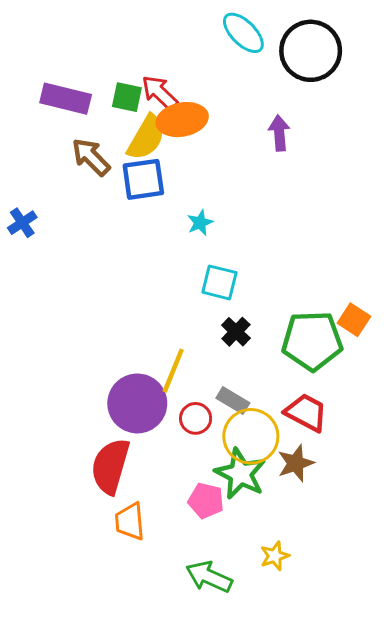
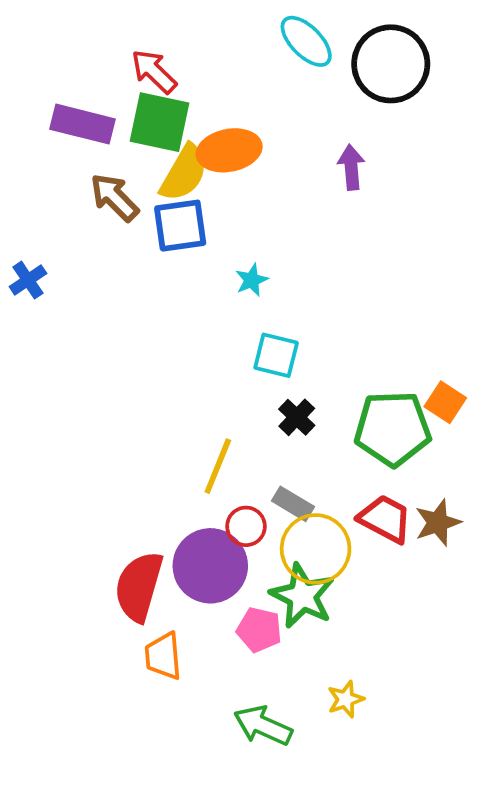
red arrow: (160, 93) -> (154, 71), moved
green square: (127, 97) -> (160, 122), size x1.6
purple circle: (137, 403) -> (210, 566), moved
brown star: (296, 463) -> (438, 523), moved

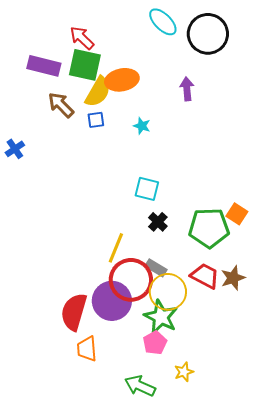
blue square: (180, 226) -> (96, 120), size x0.6
cyan star: (252, 280) -> (142, 126), moved, turned -30
red circle: (246, 526) -> (131, 280), size x2.0
pink pentagon: (259, 630) -> (155, 343), moved, turned 30

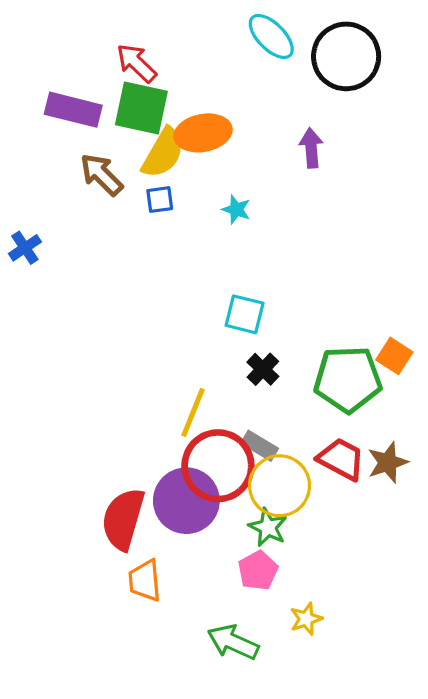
green star: (161, 317) -> (268, 527), size x0.7

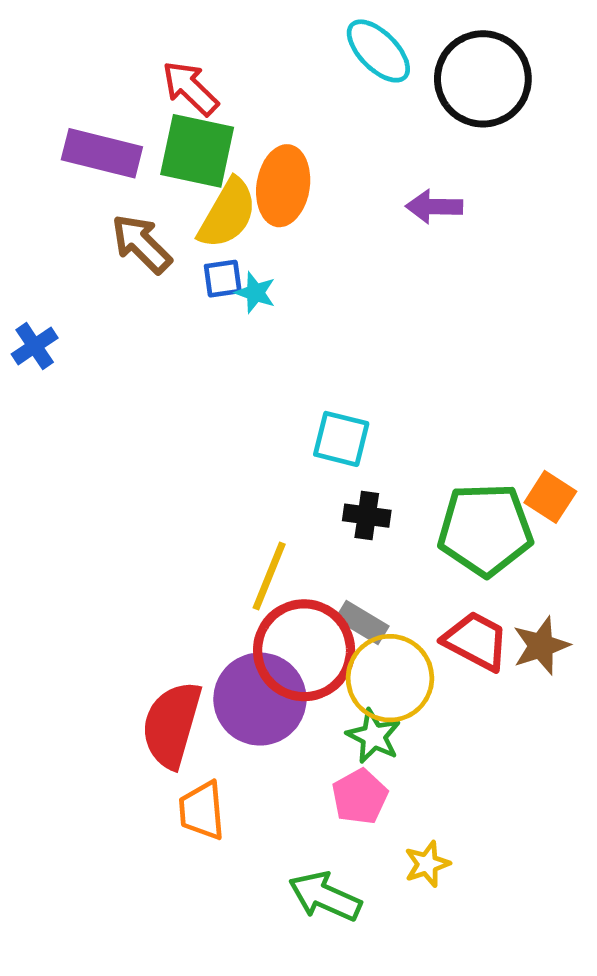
orange ellipse: (203, 133) -> (283, 186), turned -70
purple arrow: (311, 148) -> (434, 207), turned -84
cyan star: (236, 209) -> (255, 293), moved
black cross: (263, 369) -> (367, 516), turned -36

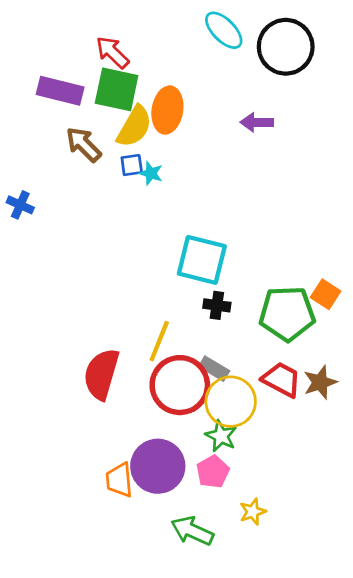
blue cross: (35, 346) -> (20, 205), turned -32
cyan square: (341, 439) -> (202, 260), size x1.5
purple circle: (260, 699) -> (158, 466), moved
red semicircle: (172, 725) -> (101, 374), moved

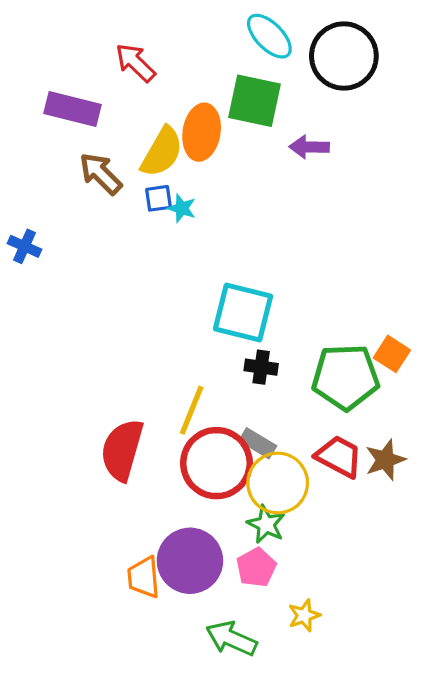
green square: (117, 89) -> (255, 101), moved

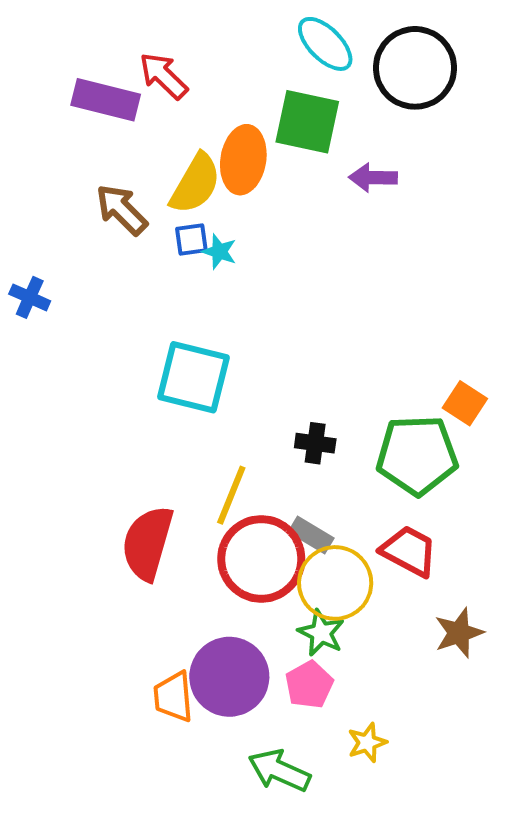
purple rectangle: (72, 109) -> (106, 100), moved
cyan square: (243, 313) -> (193, 377), moved
orange square: (392, 354) -> (465, 403), moved
brown star: (385, 460) -> (459, 633), moved

